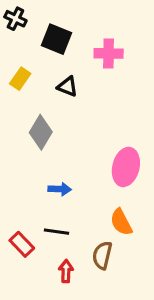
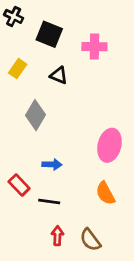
red rectangle: (22, 244) -> (19, 185), moved
brown semicircle: (102, 255) -> (90, 240), moved, turned -50

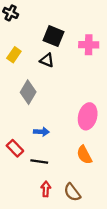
black square: (49, 34) -> (54, 36), moved
pink cross: (94, 47) -> (89, 45), moved

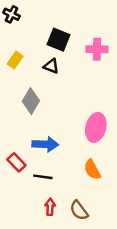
blue arrow: (41, 132) -> (45, 144), size x1.5

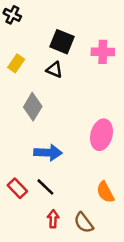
red rectangle: (16, 162) -> (17, 188), moved
orange semicircle: (92, 170) -> (105, 192), moved
black line: (43, 177) -> (45, 187), turned 36

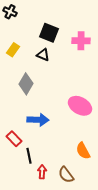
pink ellipse: (102, 135) -> (80, 106), turned -75
black line: (45, 187) -> (29, 156), moved, turned 35
red rectangle: (17, 188) -> (14, 139), moved

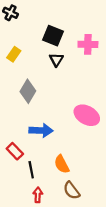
black triangle: (43, 55) -> (56, 60), moved, turned 40
orange semicircle: (83, 151) -> (62, 164), moved
red arrow: (42, 172) -> (38, 195), moved

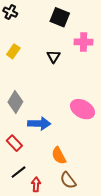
black square: (53, 36) -> (60, 17), moved
gray diamond: (28, 91) -> (15, 102), moved
black line: (31, 170) -> (19, 172), moved, turned 63

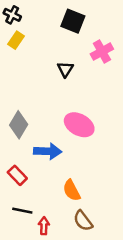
pink cross: (84, 42) -> (102, 51), turned -30
yellow rectangle: (13, 51) -> (16, 40), moved
pink ellipse: (82, 109) -> (79, 125), moved
black line: (19, 172) -> (22, 211), turned 49

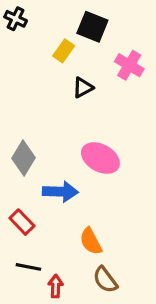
yellow rectangle: (16, 40) -> (64, 51), moved
pink cross: (102, 51) -> (129, 65), turned -30
black triangle: (65, 69) -> (83, 88), turned 30

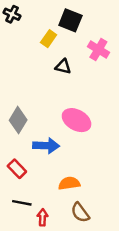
black triangle: (83, 88) -> (63, 67), turned 42
orange semicircle: (91, 241) -> (69, 183), turned 110

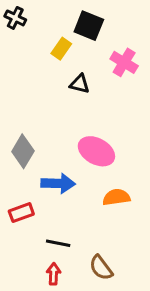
red rectangle: (17, 169) -> (21, 213), turned -66
orange semicircle: (69, 183) -> (116, 197), moved
black line: (22, 203) -> (58, 243), moved

